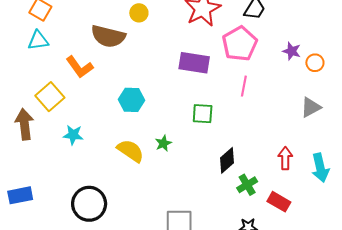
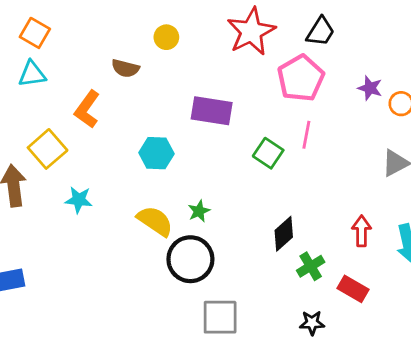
brown semicircle: (108, 36) -> (125, 68), size x0.6
purple rectangle: (194, 63) -> (212, 111), moved
orange L-shape: (80, 67) -> (87, 109), turned 72
green square: (203, 114) -> (268, 153), moved, turned 30
black circle: (89, 204) -> (190, 259), moved

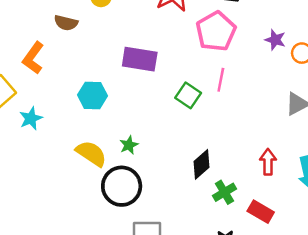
cyan star: (79, 200) -> (31, 118), moved, turned -30

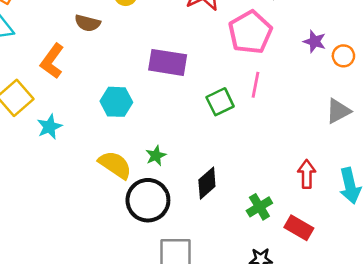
green square: (188, 95) -> (220, 102), turned 30
black diamond: (201, 164) -> (207, 183), moved

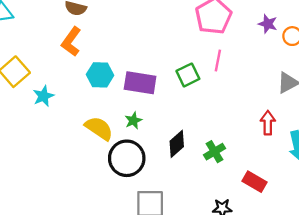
orange L-shape: (52, 61) -> (71, 42), moved
purple rectangle: (168, 62) -> (140, 83), moved
red arrow: (307, 174) -> (268, 123), moved
green cross: (259, 207) -> (214, 152), moved

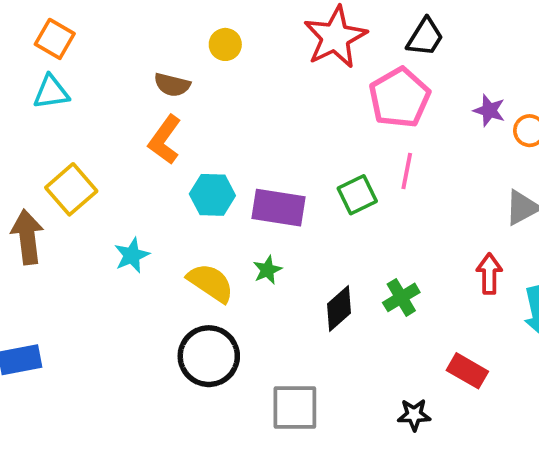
cyan star: (43, 96) -> (132, 255), moved
green cross: (214, 152) -> (401, 297), moved
black circle: (127, 158) -> (209, 356), moved

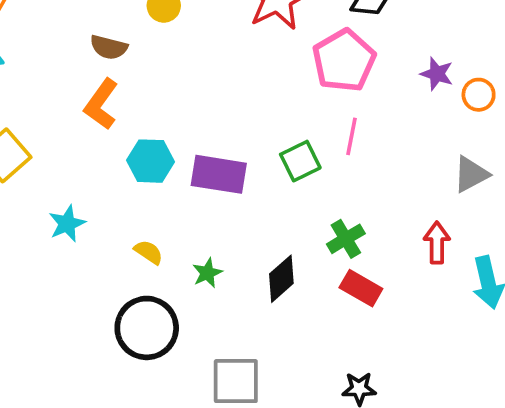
green star: (267, 270) -> (207, 273), moved
yellow semicircle: (211, 283) -> (149, 252), size x0.6
green cross: (401, 297) -> (346, 239), moved
red rectangle: (467, 371) -> (361, 288), moved

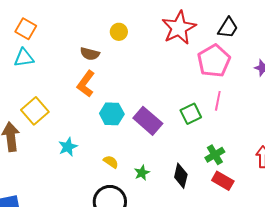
purple rectangle: (219, 174) -> (148, 121), turned 32
black diamond: (281, 279) -> (181, 176), turned -35

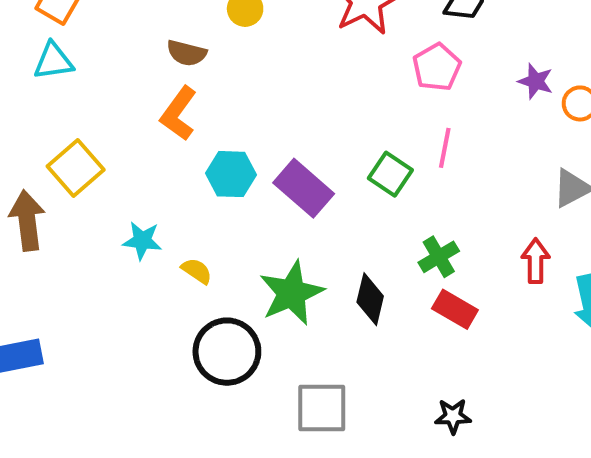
pink pentagon: (214, 61) -> (437, 67), size x0.7
green square: (191, 114) -> (390, 174), turned -30
cyan star: (68, 147) -> (142, 241), turned 30
yellow semicircle: (111, 162) -> (197, 271), moved
green star: (142, 173) -> (291, 293), size x2.0

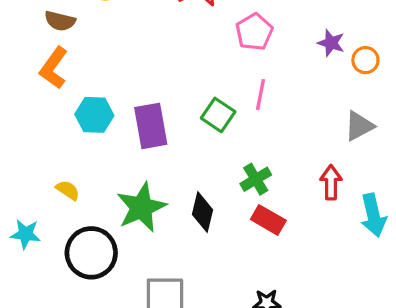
purple rectangle: (304, 188) -> (151, 126), turned 39
cyan star: (142, 241) -> (25, 234), moved

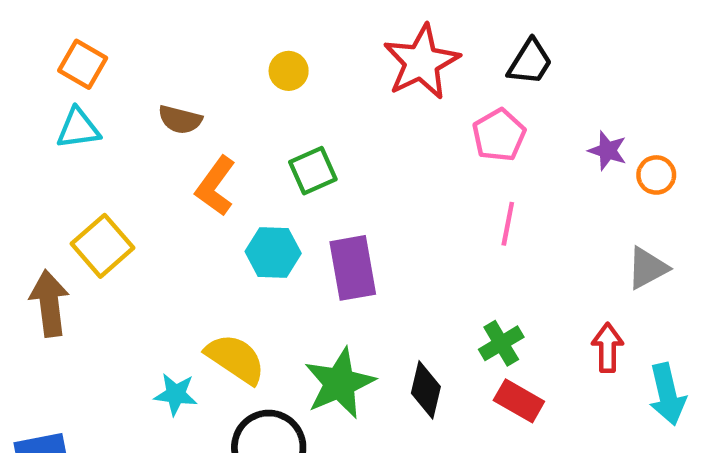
brown semicircle: (60, 21) -> (180, 120), moved
green square: (218, 115) -> (313, 171), moved, turned 32
yellow semicircle: (68, 190) -> (235, 359), size x1.8
cyan star: (25, 234) -> (176, 394), moved

